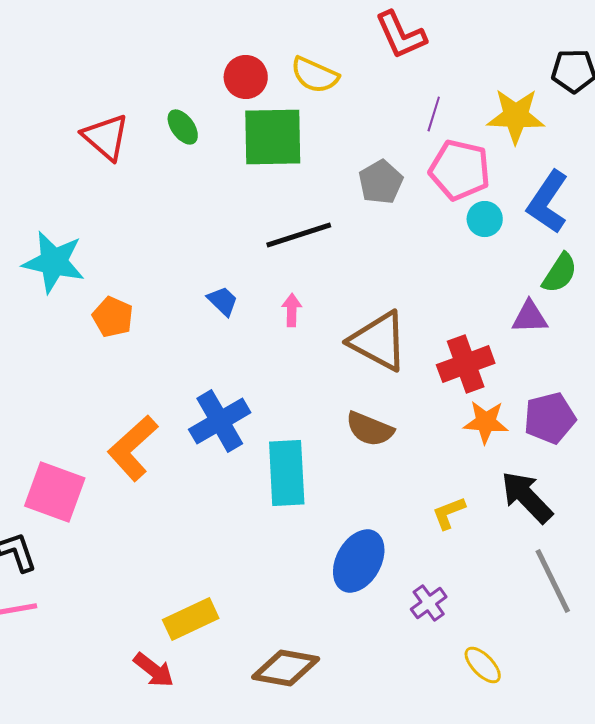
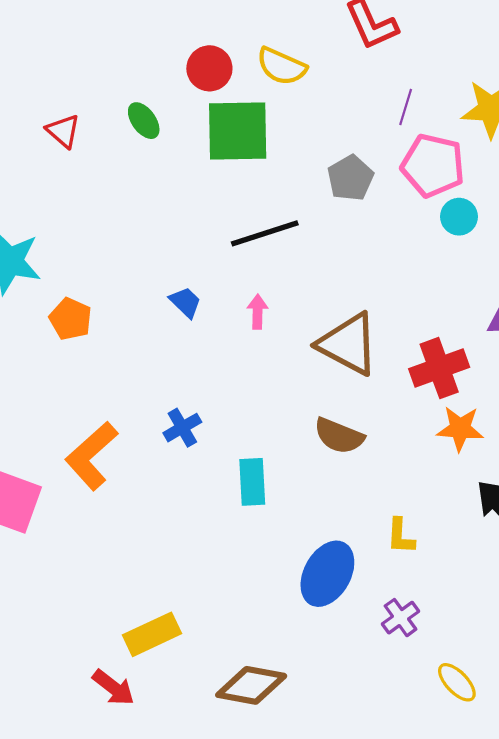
red triangle: (106, 137) -> (63, 131), size x0.7
blue cross: (220, 421) -> (182, 428), size x0.6
cyan rectangle: (287, 473) -> (252, 482), size x0.7
yellow L-shape: (449, 513) -> (401, 536), moved, turned -66

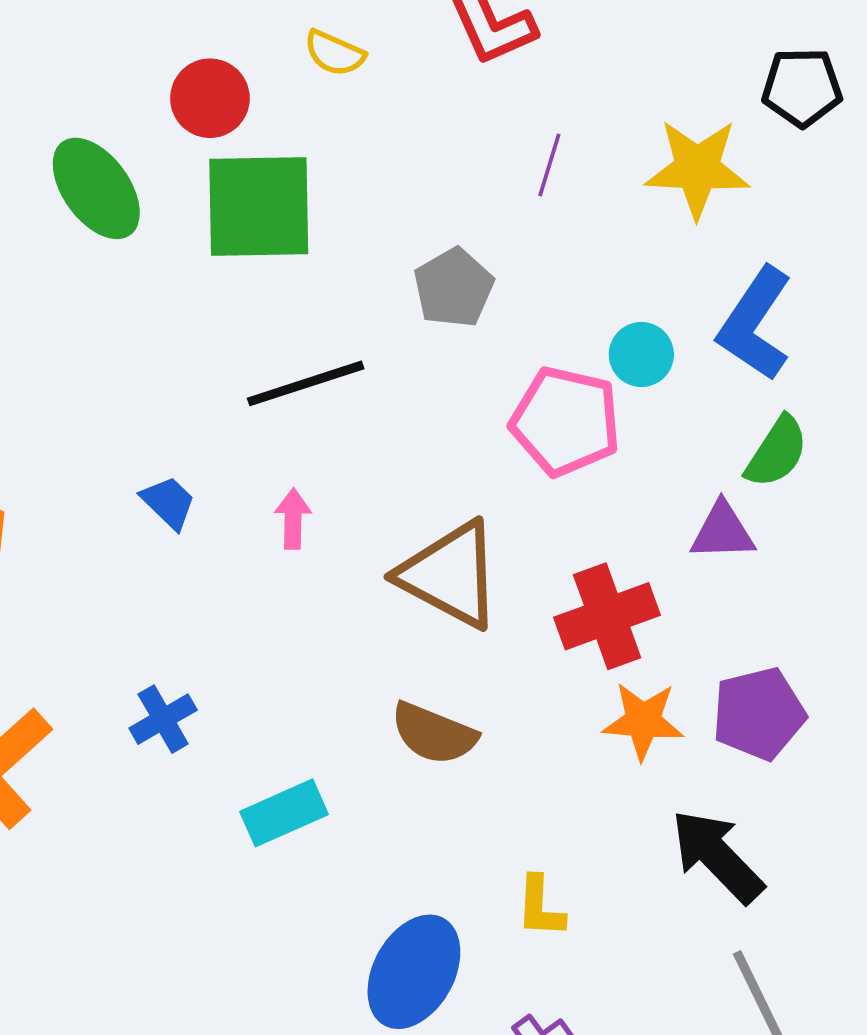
yellow semicircle: (281, 66) -> (335, 53), moved, size x0.7
green ellipse: (144, 121) -> (96, 188), size x1.6
pink pentagon: (433, 165) -> (566, 421), moved
cyan rectangle: (252, 482) -> (284, 813), turned 69

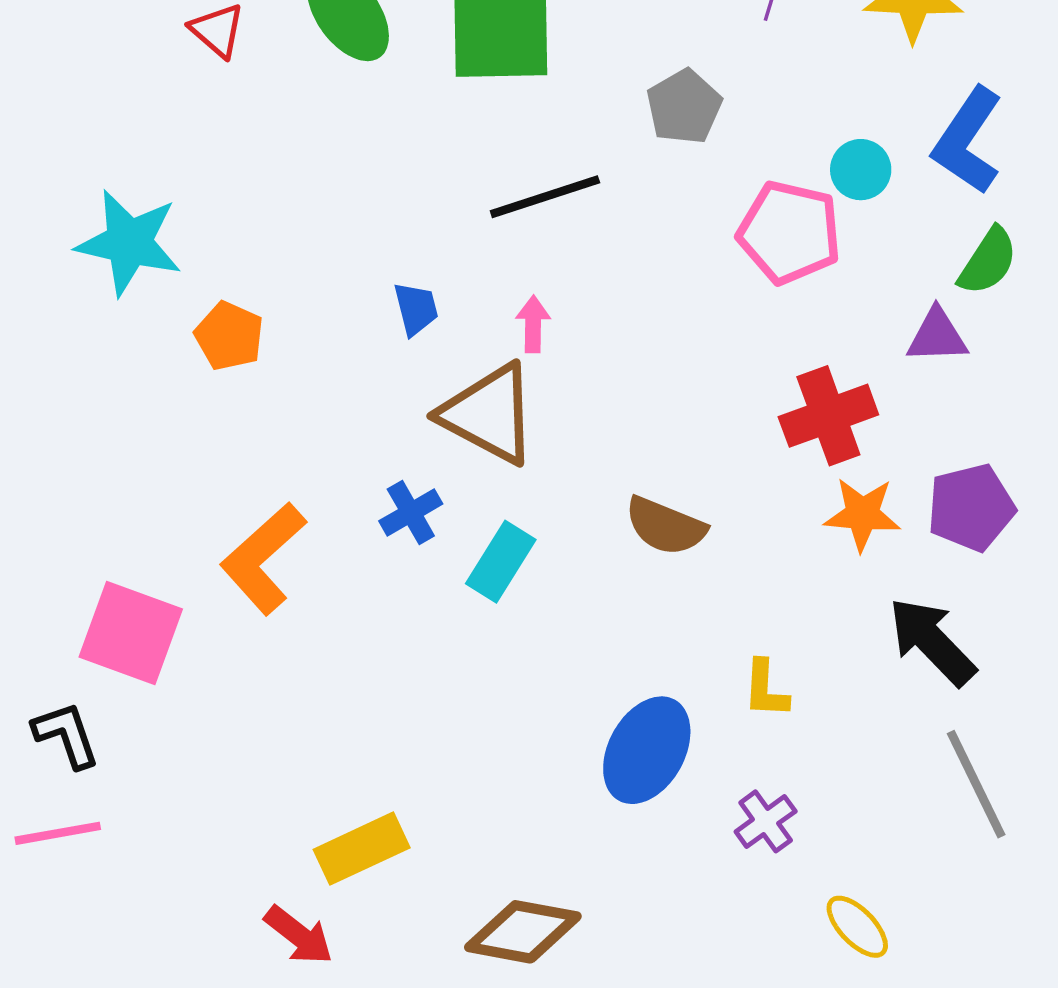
blue trapezoid: (168, 503) -> (416, 309), turned 32
brown triangle: (450, 575) -> (489, 414), moved
cyan rectangle: (284, 813) -> (501, 562), moved, turned -34

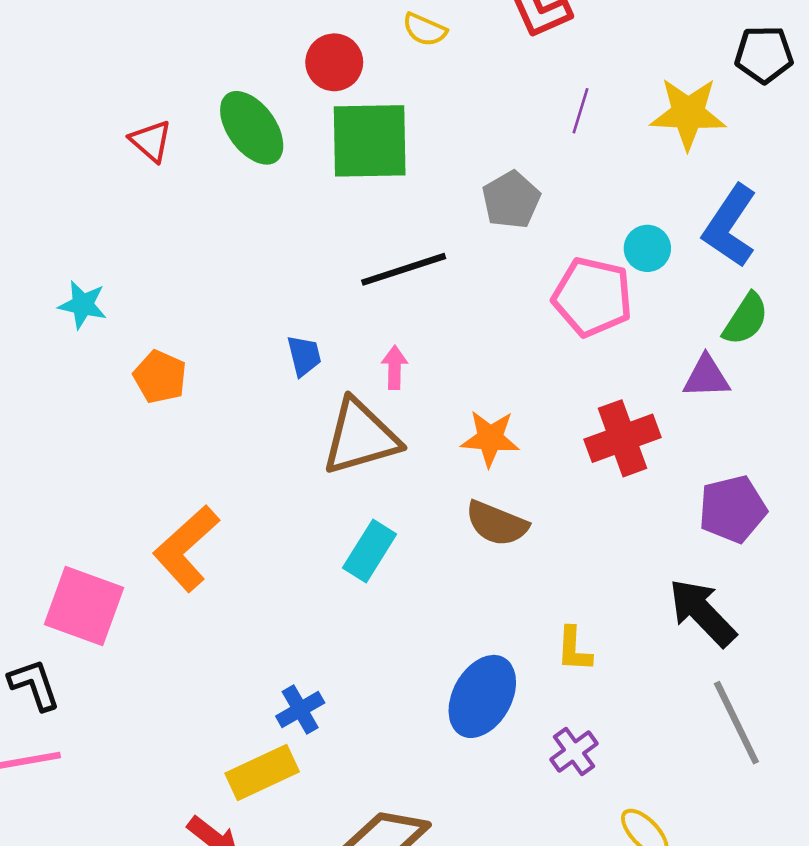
cyan star: (129, 243) -> (83, 305), size x0.6
brown triangle: (489, 414) -> (360, 437), turned -44
blue cross: (411, 512) -> (300, 710), moved
orange star: (862, 514) -> (490, 438), moved

